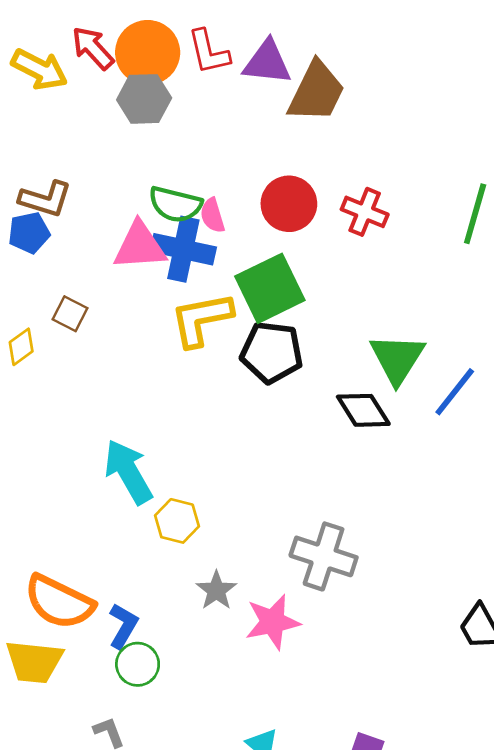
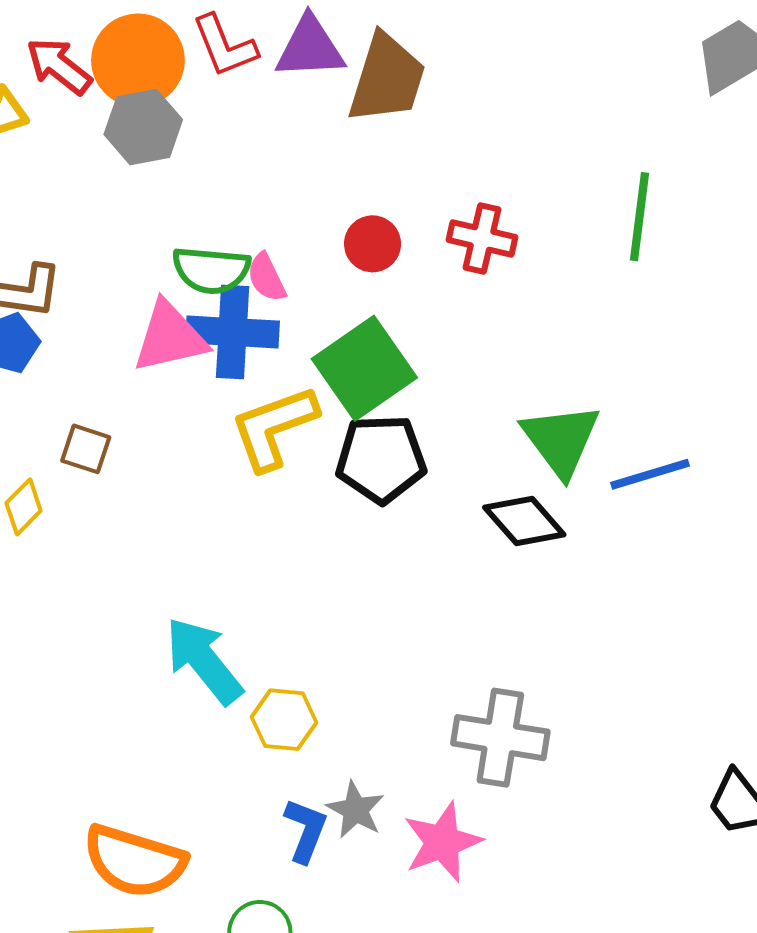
red circle: (289, 204) -> (373, 244), size x0.7
blue line: (455, 392) -> (650, 474), turned 44
blue L-shape: (123, 626) -> (306, 830), moved

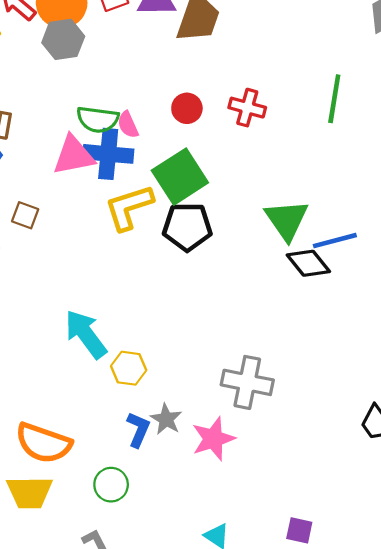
black diamond: (524, 521) -> (308, 263), moved

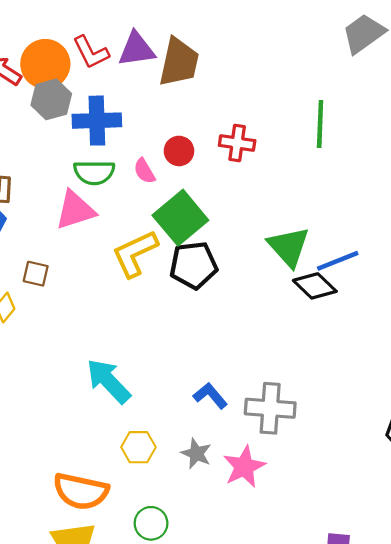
pink semicircle: (128, 125) -> (144, 171), moved
blue cross: (108, 154) -> (97, 121), moved
yellow hexagon: (129, 368) -> (138, 447), moved
blue L-shape: (138, 430) -> (210, 396), moved, turned -56

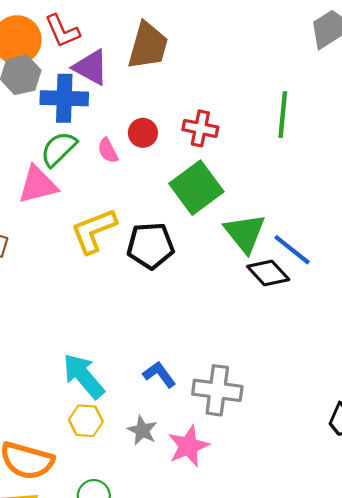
purple triangle: (137, 49) -> (91, 67), moved, turned 33
green semicircle: (94, 172) -> (59, 149), turned 132
green square: (180, 218) -> (196, 188), moved
blue line: (338, 261) -> (292, 250), turned 57
cyan arrow: (108, 381) -> (84, 376), moved

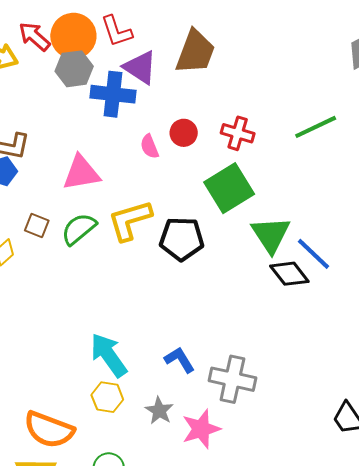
green line: (283, 115) -> (316, 127), turned 54
green semicircle: (59, 149) -> (79, 229), moved

